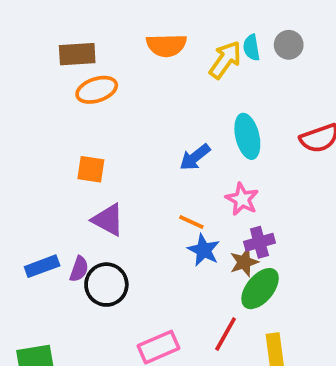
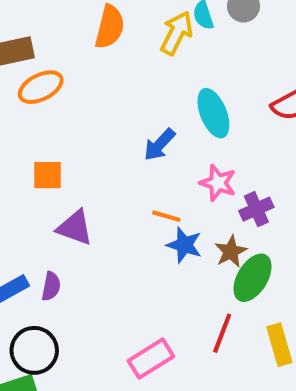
orange semicircle: (166, 45) -> (110, 27), turned -66
purple cross: (259, 242) -> (256, 209), moved
black circle: (106, 285) -> (34, 350), moved

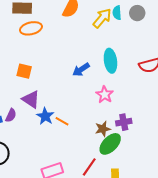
purple cross: (256, 209) -> (124, 122), moved
orange line: (166, 216) -> (62, 121), moved
blue star: (184, 245) -> (45, 116), moved
purple semicircle: (51, 286) -> (11, 115), moved

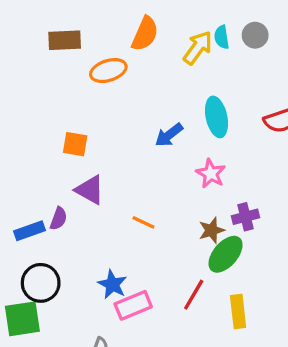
orange ellipse: (31, 28) -> (108, 71), moved
blue star: (45, 116) -> (112, 284), moved

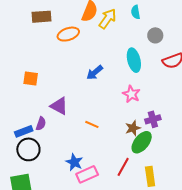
gray circle: (255, 35) -> (155, 35), moved
yellow arrow: (198, 48) -> (108, 19), moved
blue arrow: (169, 135) -> (95, 72), moved
orange square: (75, 144) -> (31, 78), moved
black circle: (41, 283) -> (28, 149), moved

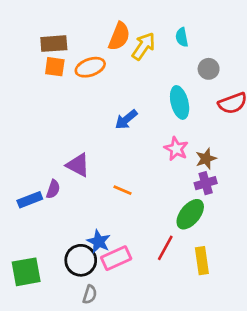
orange square: (31, 78) -> (55, 67), moved
brown star: (133, 128) -> (206, 159), moved
black circle: (28, 149) -> (81, 260), moved

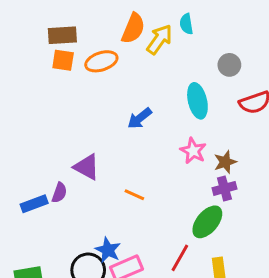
cyan semicircle: (182, 37) -> (186, 24), moved

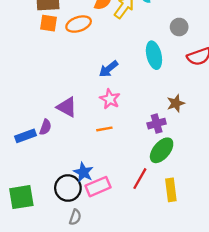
pink star: (193, 151) -> (110, 99), moved
purple cross: (224, 188) -> (157, 124), moved
orange line: (134, 195) -> (104, 129), turned -35

